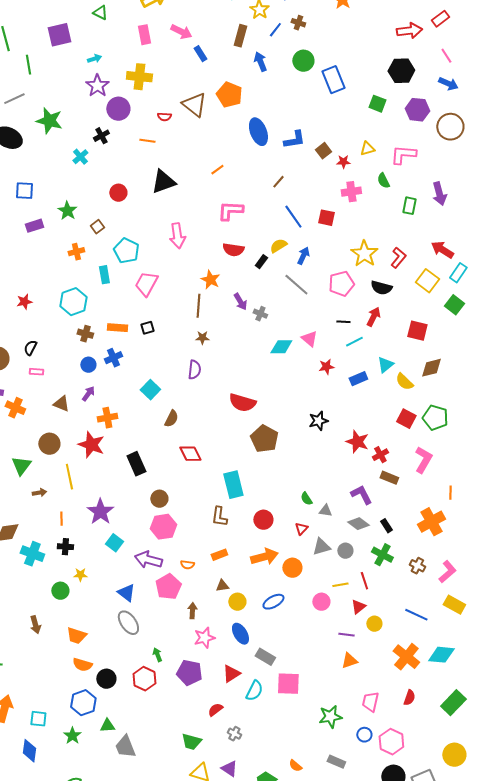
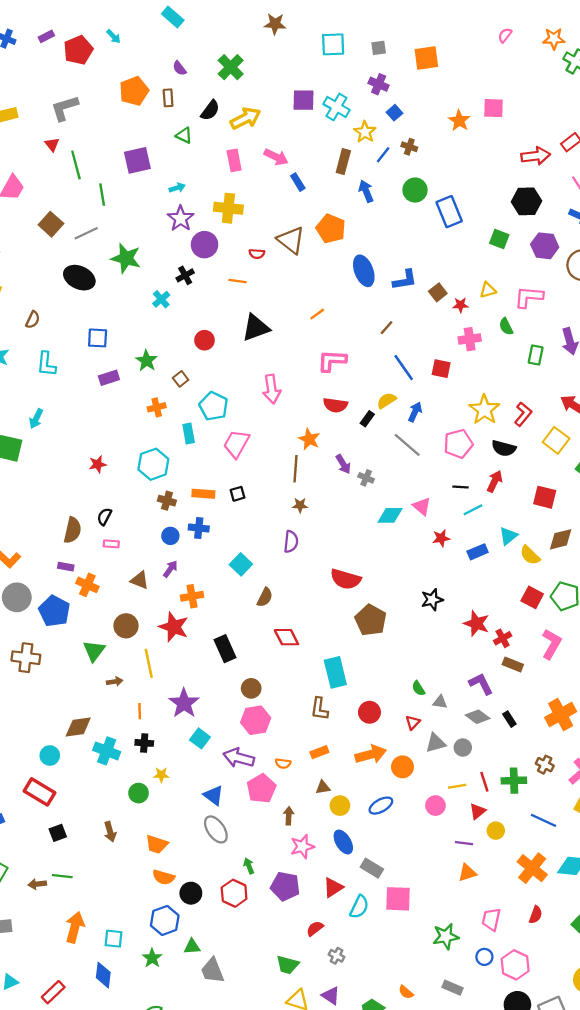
blue cross: (113, 358) -> (199, 528), turned 30
green cross: (382, 555) -> (514, 781), moved, turned -30

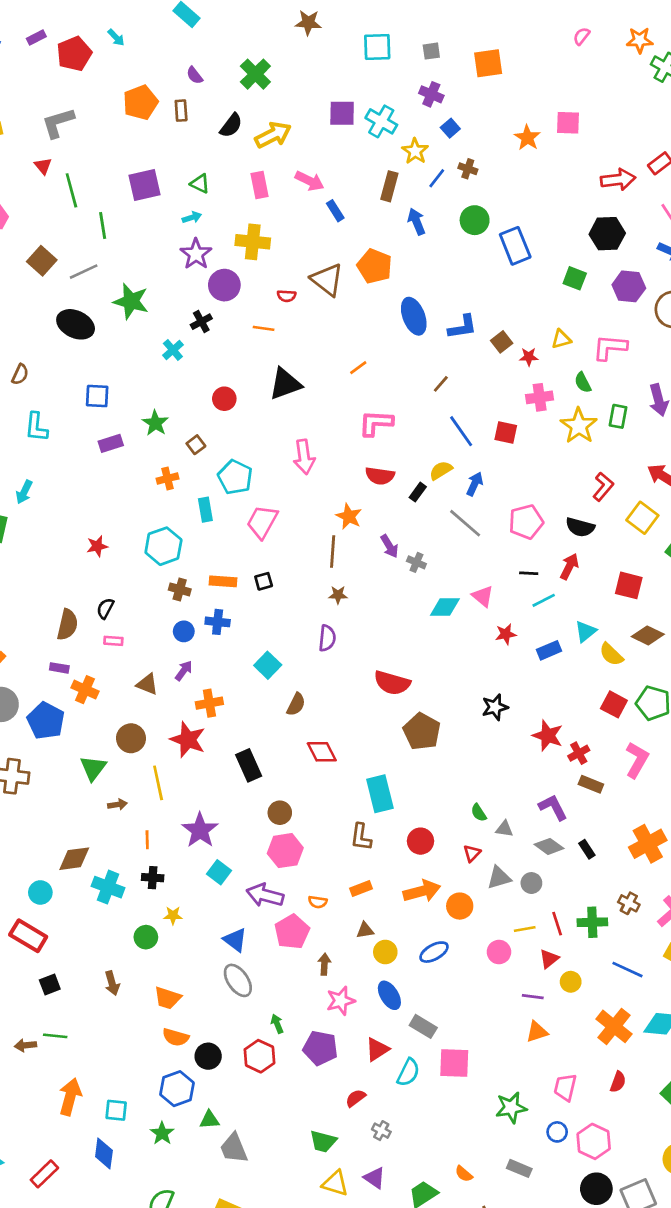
green triangle: (184, 135) -> (200, 184), moved
yellow star: (484, 410) -> (579, 426), moved
brown diamond: (561, 539) -> (648, 635), turned 40

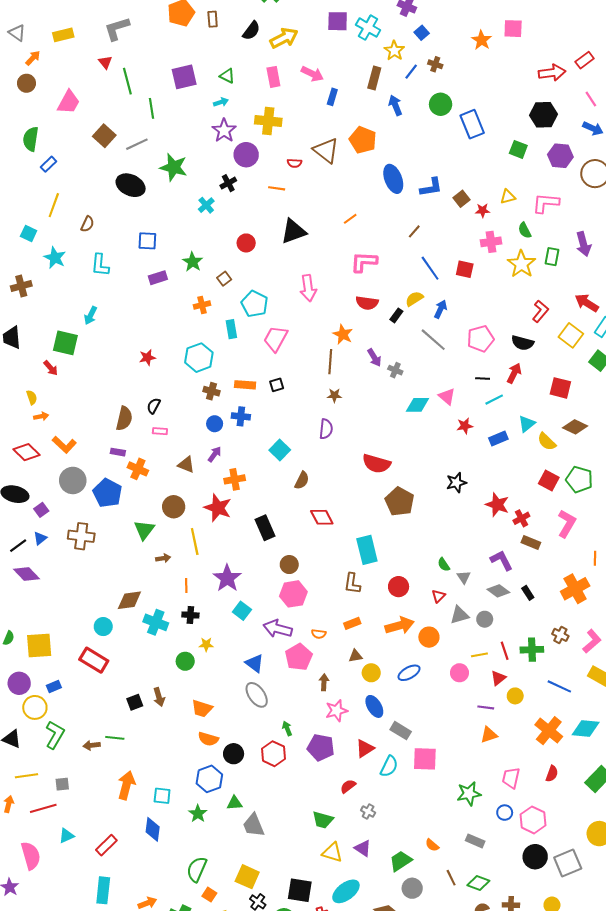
blue rectangle: (335, 211) -> (332, 97), turned 49
gray triangle: (504, 829) -> (464, 577), turned 48
black square: (50, 984) -> (135, 702), moved

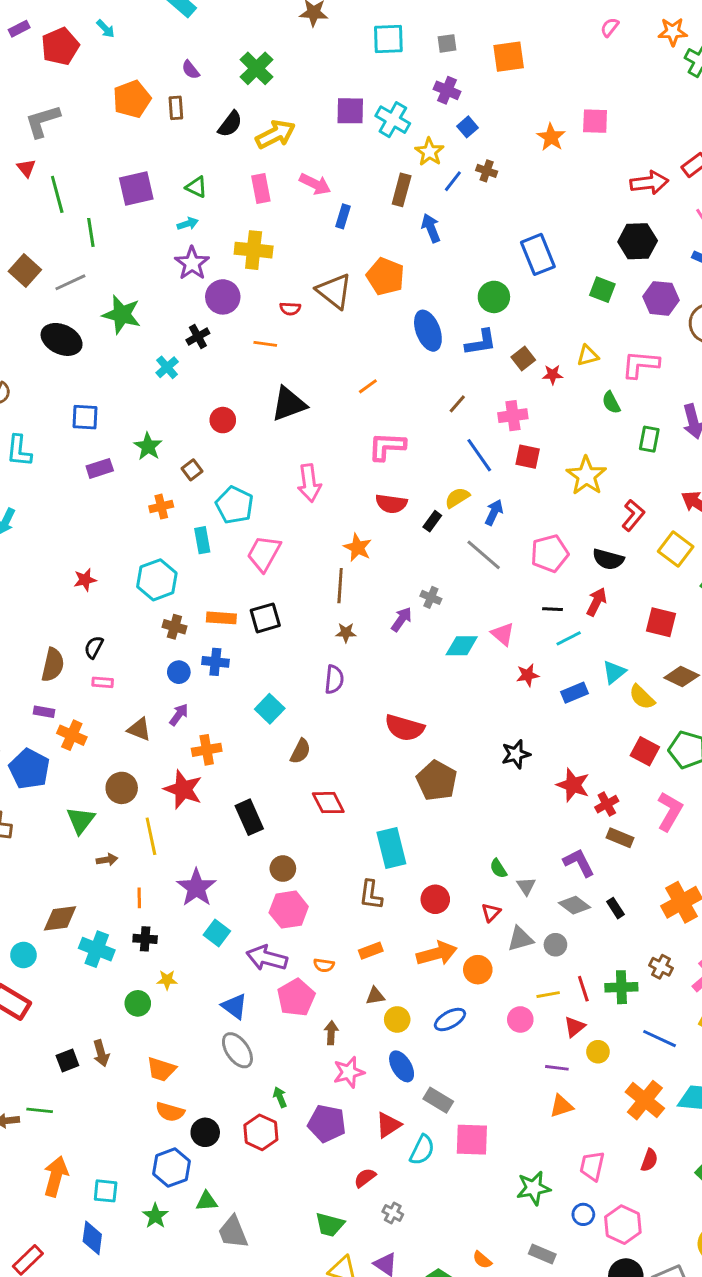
green circle: (441, 104) -> (494, 297), moved
pink cross: (491, 242) -> (513, 416), moved
yellow star: (521, 264) -> (586, 476), moved
purple arrow: (374, 358) -> (402, 619), moved, turned -114
black square: (277, 385) -> (265, 618), size x1.5

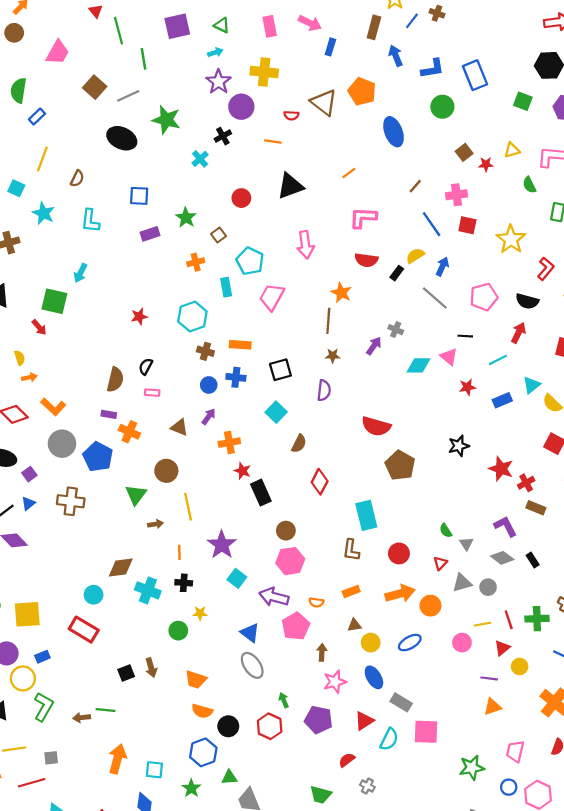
blue L-shape: (481, 342) -> (433, 69), moved
black line: (553, 609) -> (465, 336), moved
black square: (265, 618) -> (280, 370), moved
red star: (183, 789) -> (242, 471), moved, size x0.6
red diamond: (328, 803) -> (320, 482), turned 55

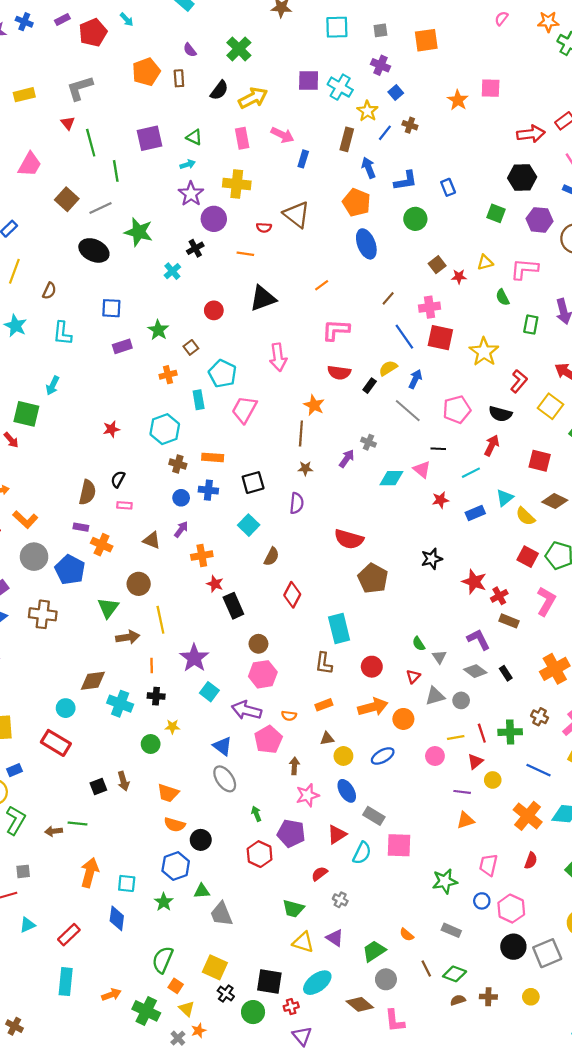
blue rectangle: (475, 75) -> (448, 187), size x0.6
orange pentagon: (362, 92) -> (357, 203), moved
red square: (467, 225) -> (440, 338), size x1.4
brown arrow: (155, 524) -> (128, 637), size x1.5
red hexagon: (270, 726) -> (260, 854), moved

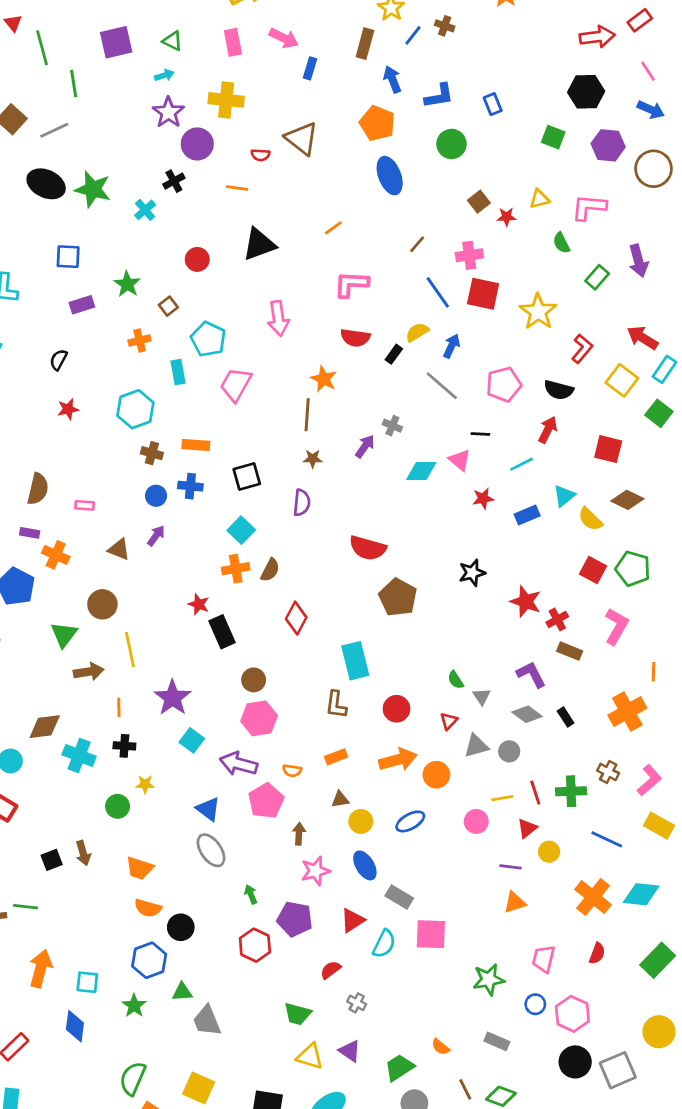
green star: (139, 232) -> (93, 189), moved
green rectangle: (531, 325) -> (597, 277), turned 30
black semicircle: (118, 479) -> (58, 360), moved
orange cross: (202, 556) -> (236, 569), moved

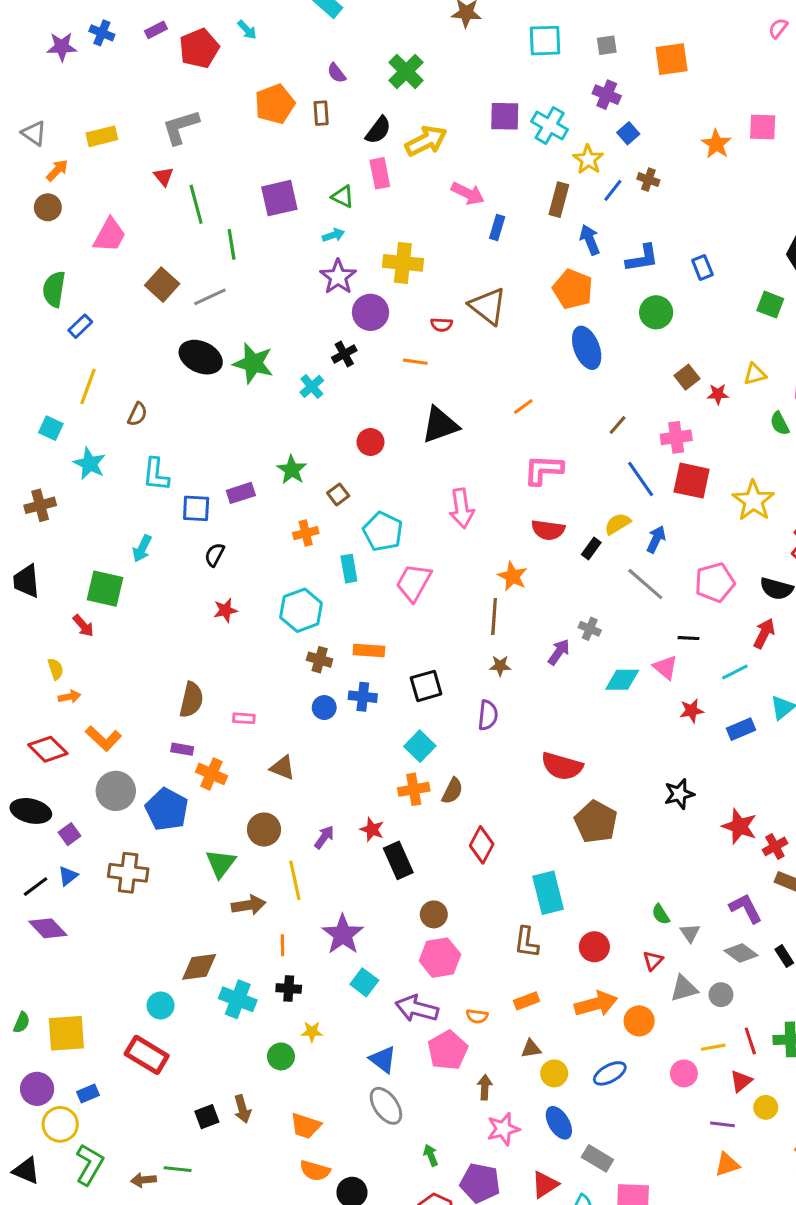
pink rectangle: (233, 42) -> (380, 173), moved
blue square: (68, 257) -> (196, 508), moved
purple arrow: (156, 536) -> (324, 837), moved

